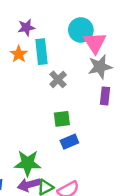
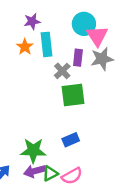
purple rectangle: (105, 96) -> (78, 58), moved
green square: (62, 119) -> (73, 95), moved, size x1.5
blue rectangle: (69, 142) -> (71, 140), moved

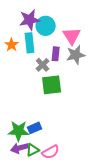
purple star: (32, 21) -> (30, 20), moved, size x1.5
cyan circle: (84, 24) -> (46, 26), moved
blue rectangle: (71, 140) -> (35, 128), moved

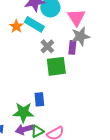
cyan rectangle: (30, 43) -> (34, 24), turned -54
purple rectangle: (56, 54) -> (72, 47), moved
blue rectangle: (35, 128) -> (39, 99), moved, turned -72

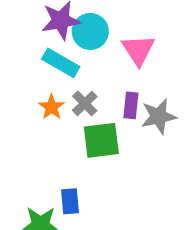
orange star: (16, 26) -> (52, 107), moved
gray star: (80, 36) -> (159, 116), moved

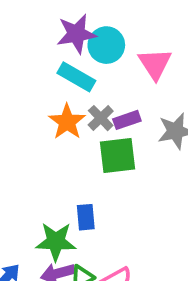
purple rectangle: (131, 105) -> (127, 120), moved, turned 65
orange star: (52, 107) -> (67, 122), size x1.4

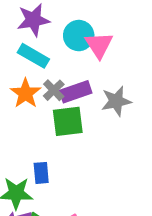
cyan circle: (106, 45) -> (79, 36), moved
purple rectangle: (127, 120) -> (76, 92), size x1.4

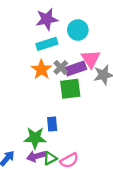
pink triangle: (99, 45) -> (91, 59), moved
cyan rectangle: (33, 56) -> (47, 44), turned -48

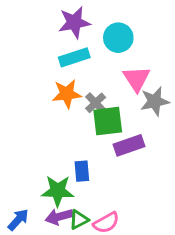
gray cross: (61, 67) -> (96, 103), moved
purple rectangle: (76, 68) -> (129, 145), moved
orange star: (41, 70) -> (67, 94), turned 30

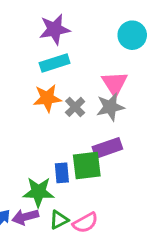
cyan circle: (118, 38) -> (132, 35), moved
gray star: (155, 101) -> (110, 107), moved
green square: (108, 121) -> (87, 166), moved
purple arrow: (59, 217) -> (25, 217), moved

